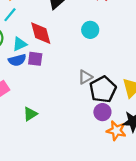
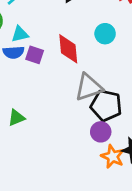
red diamond: (41, 33) -> (68, 49), moved
gray triangle: (85, 77) -> (89, 87), size x1.6
black pentagon: (103, 89) -> (106, 106), turned 30

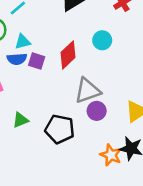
red diamond: (68, 49) -> (68, 55), turned 52
black pentagon: (106, 106) -> (60, 129), moved
purple circle: (101, 132) -> (97, 111), moved

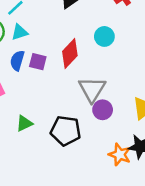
cyan triangle: (23, 42) -> (19, 32), moved
blue semicircle: (17, 59) -> (17, 61), turned 114
gray triangle: (88, 91) -> (92, 89), turned -36

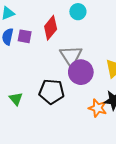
purple circle: (103, 110) -> (81, 72), size x1.5
green triangle: (24, 123) -> (16, 99), moved, turned -40

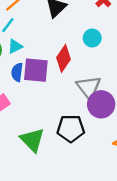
purple square: (25, 36) -> (36, 70), size x1.6
green triangle: (16, 99) -> (32, 140), size x1.6

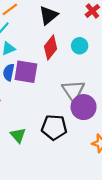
red diamond: (64, 58) -> (51, 48), moved
green triangle: (32, 140) -> (18, 135), size x0.7

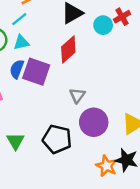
cyan circle: (80, 46) -> (103, 25), moved
gray triangle: (73, 91) -> (77, 95), moved, size x0.6

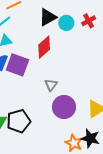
cyan circle: (103, 25) -> (66, 23), moved
black pentagon: (57, 139) -> (19, 121), moved, turned -30

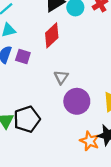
purple square: (17, 65) -> (23, 56), size x0.6

